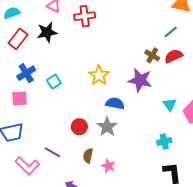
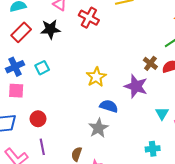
red cross: (85, 16) -> (89, 18), turned 30
blue cross: (26, 73) -> (15, 67), moved
cyan square: (54, 82) -> (42, 68), moved
red circle: (79, 127) -> (38, 119), moved
purple line: (52, 152) -> (42, 147), turned 42

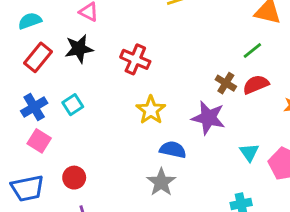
red cross: (89, 18) -> (135, 59), moved
pink square: (16, 91) -> (39, 141), turned 35

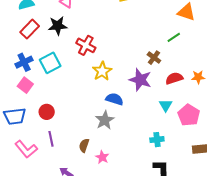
red cross: (135, 59) -> (86, 45), moved
red semicircle: (256, 85) -> (174, 78), moved
cyan square: (73, 105) -> (50, 63), size x1.5

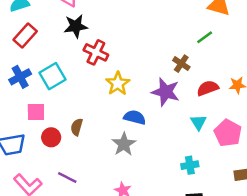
black star: (58, 26) -> (76, 26), moved
pink square: (25, 85) -> (36, 112), moved, turned -35
purple line: (51, 139) -> (67, 177), moved, turned -49
brown semicircle: (84, 145) -> (77, 127), moved

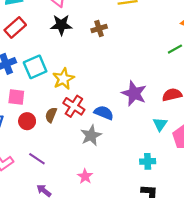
red cross: (96, 52) -> (74, 106), moved
brown cross: (181, 64) -> (99, 28), moved, turned 32
yellow star: (118, 84) -> (63, 79), moved

